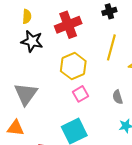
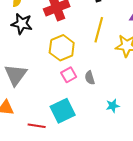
gray semicircle: (118, 97) -> (90, 78), moved

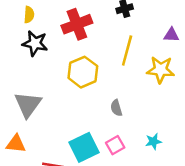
pink square: (69, 75) -> (115, 145), moved
cyan star: (113, 106) -> (153, 141), moved

